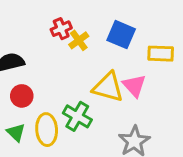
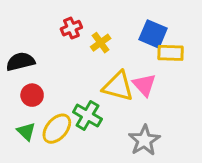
blue square: (121, 35) -> (153, 34), moved
yellow cross: (79, 40) -> (101, 43), moved
yellow ellipse: (47, 130) -> (57, 129), turned 44

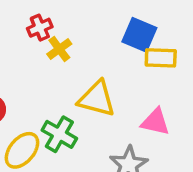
yellow cross: (101, 43) -> (59, 49), moved
pink triangle: (144, 85) -> (155, 122), moved, turned -35

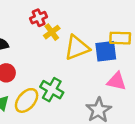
blue square: (139, 35) -> (106, 51), moved, turned -30
yellow triangle: (97, 99) -> (77, 48), moved, turned -36

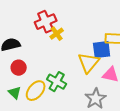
red cross: (39, 18) -> (46, 22), size x1.5
yellow triangle: (77, 48) -> (89, 63), moved, turned -30

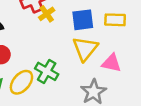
blue square: (102, 50) -> (83, 20), moved

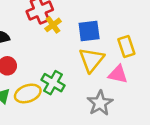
yellow rectangle: (115, 20) -> (126, 47), moved, turned 70
yellow ellipse: (21, 82) -> (28, 93), turned 30

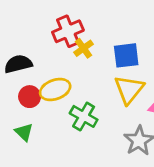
yellow ellipse: (28, 93) -> (55, 89), moved

